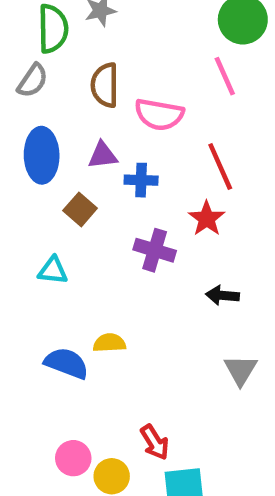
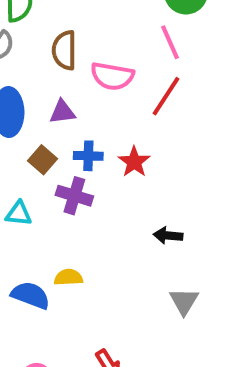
red line: (220, 167) -> (166, 96), moved, turned 57
blue cross: (141, 180) -> (88, 156), moved
red star: (207, 219) -> (134, 162), moved
purple cross: (155, 250) -> (74, 196), moved

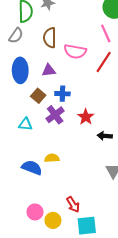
red star: (134, 162) -> (86, 117), moved
purple cross: (74, 196) -> (55, 115), turned 36

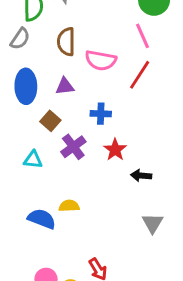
blue cross: (62, 94) -> (101, 114), moved

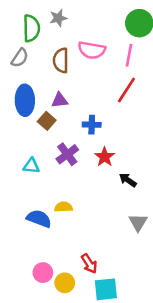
pink line: (142, 36) -> (129, 55), turned 35
pink semicircle: (101, 60) -> (92, 50), moved
brown square: (50, 121) -> (47, 121), moved
black arrow: (141, 176) -> (128, 180), turned 30

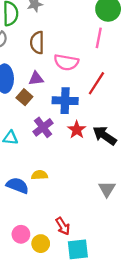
pink semicircle: (92, 50) -> (66, 62), moved
red line: (126, 90) -> (96, 83), moved
blue cross: (92, 125) -> (65, 101), size x1.5
black arrow: (128, 180) -> (105, 136), moved, size x1.5

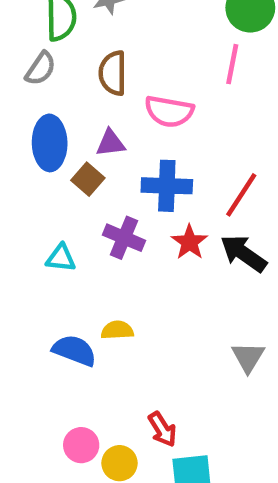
red line: (96, 83) -> (241, 195), moved
purple cross: (43, 127) -> (124, 238), turned -30

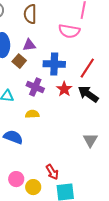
pink semicircle: (169, 111) -> (69, 31), moved
yellow semicircle: (117, 330) -> (32, 114), moved

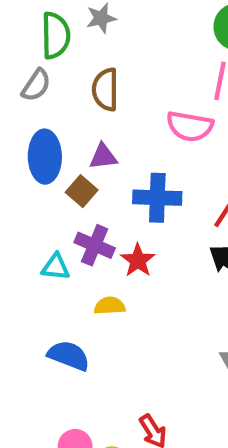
purple cross: (35, 87) -> (95, 245), moved
red star: (64, 89) -> (138, 260), moved

